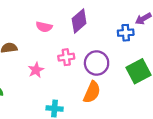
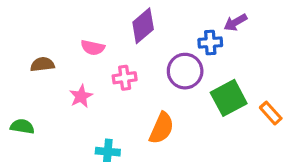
pink semicircle: (44, 27) -> (93, 48), moved
purple circle: (97, 63) -> (185, 71), moved

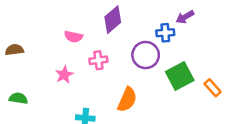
brown semicircle: (42, 64) -> (14, 50), moved

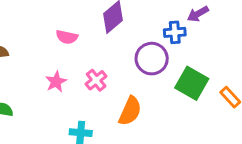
pink cross: (98, 60) -> (96, 80), moved, turned -30
green square: (180, 76) -> (192, 83), turned -32

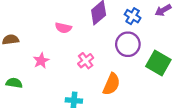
blue cross: (175, 32) -> (133, 16), moved, turned 35
pink star: (56, 82) -> (41, 61), moved

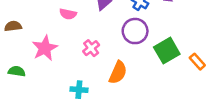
pink star: (41, 61) -> (45, 48), size x1.5
green square: (158, 63) -> (167, 51), turned 30

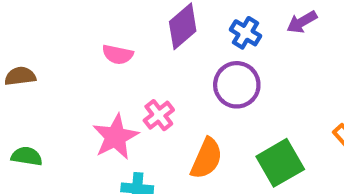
pink star: (45, 48) -> (115, 137), moved
green square: (167, 51) -> (280, 163), moved

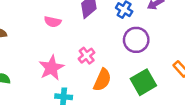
purple circle: (237, 85) -> (136, 40), moved
pink cross: (159, 115) -> (87, 56), moved

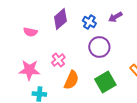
pink star: (51, 68) -> (29, 70), turned 30

